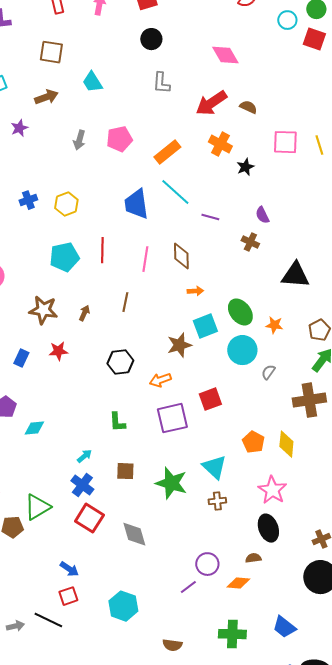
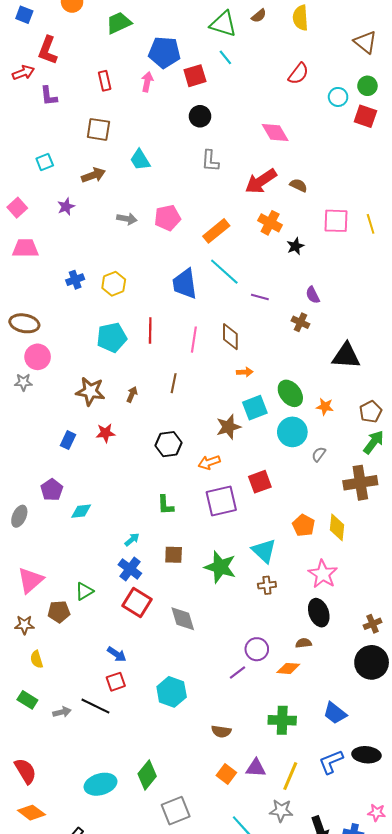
gray arrow: (79, 140) -> (127, 219), turned -96
green triangle: (37, 507) -> (84, 591), size x0.7

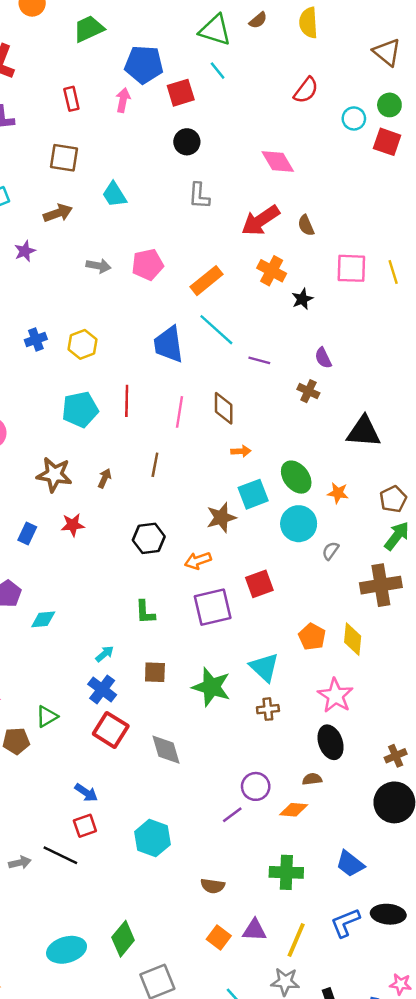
brown semicircle: (298, 185) -> (306, 225), turned -138

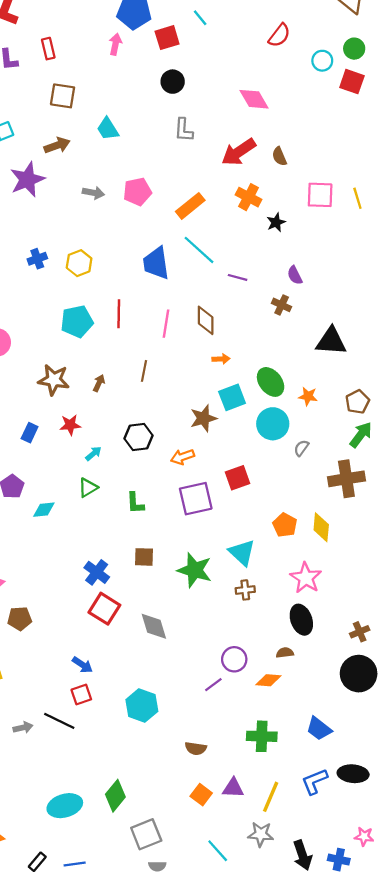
red rectangle: (71, 99) -> (48, 49), moved
purple star: (25, 251) -> (27, 180), size x1.8
cyan arrow: (105, 654) -> (93, 454), moved
green triangle: (47, 716) -> (88, 488), moved

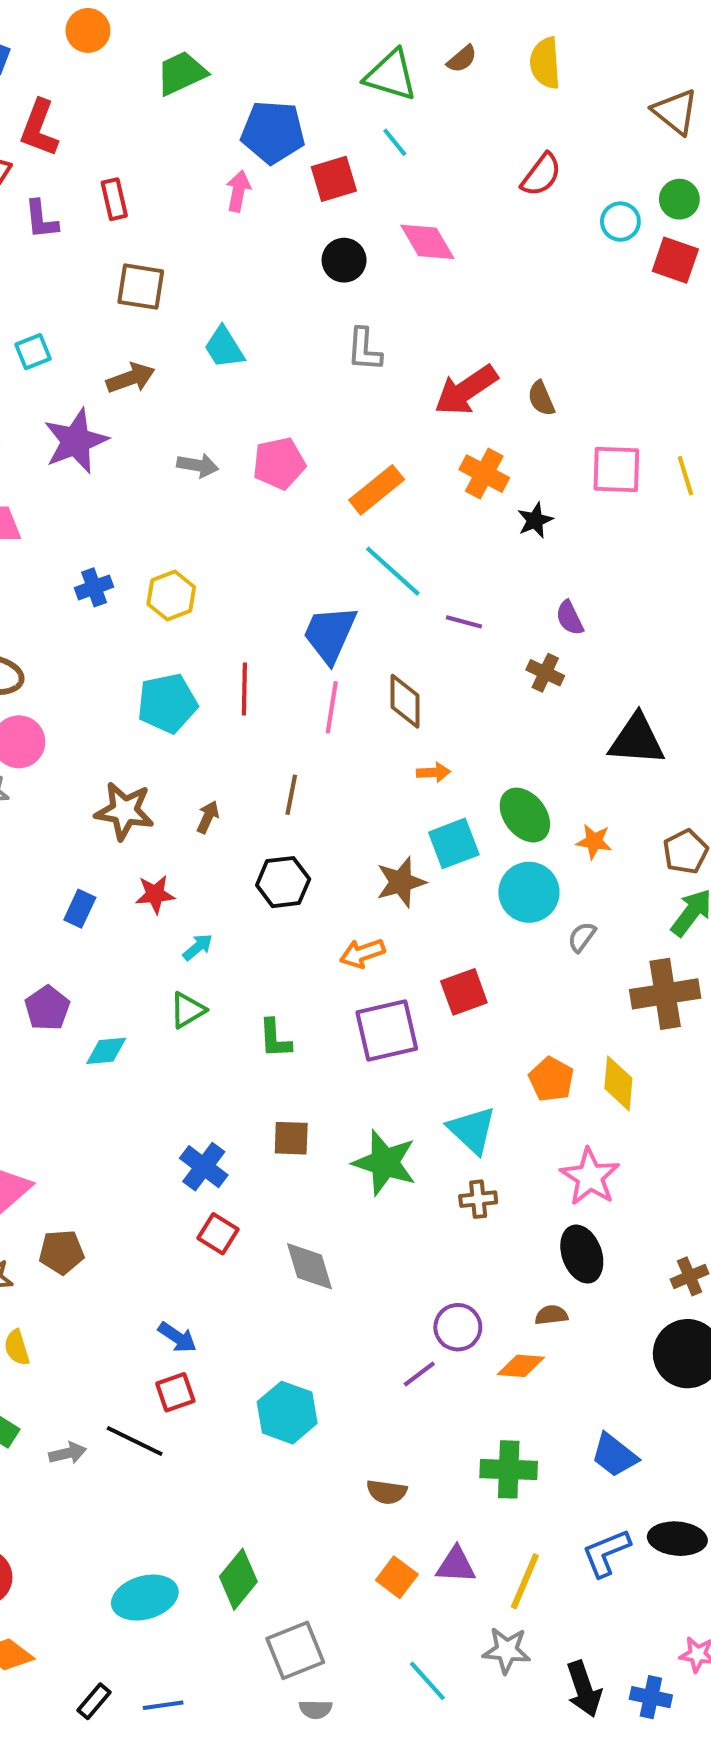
pink diamond: (254, 99) -> (427, 242), moved
blue trapezoid: (156, 263) -> (330, 634), moved, turned 32
black hexagon: (138, 437) -> (283, 882), moved
red square: (104, 609) -> (218, 1234), size x0.7

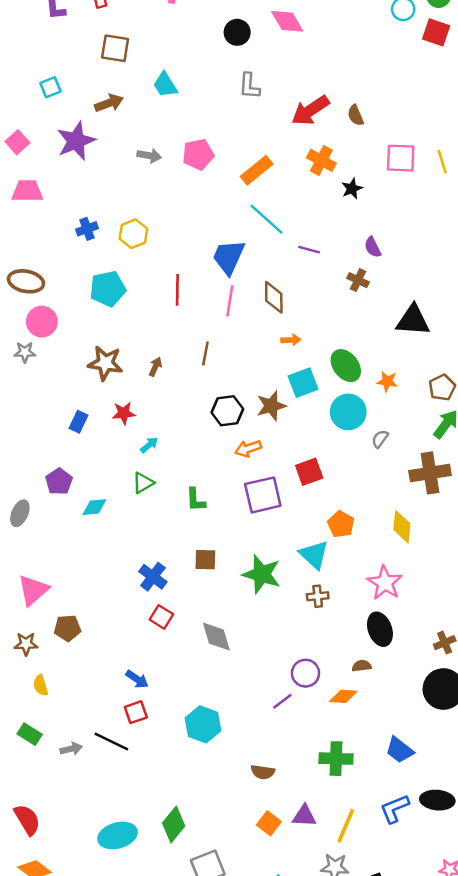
cyan pentagon: (167, 703) -> (108, 289), moved
black hexagon: (283, 882) -> (227, 411), moved
orange pentagon: (551, 1079) -> (341, 524), moved

